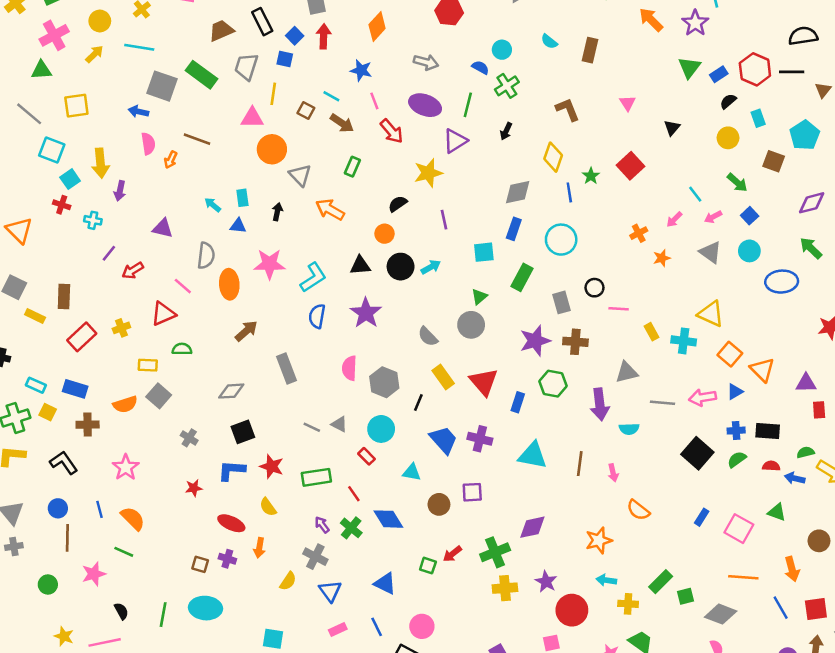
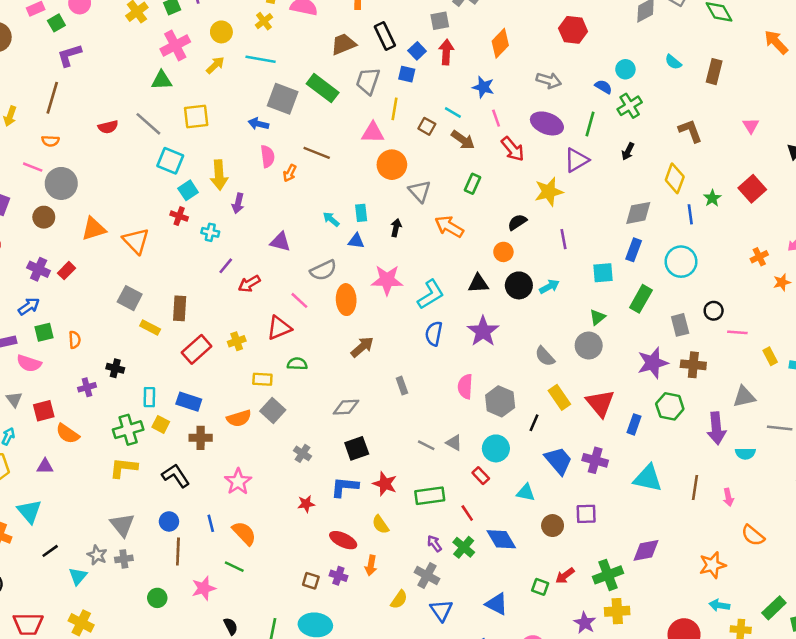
gray semicircle: (206, 256) -> (323, 270), turned 56
gray rectangle: (286, 369) -> (402, 386), size x0.6
cyan rectangle: (36, 385) -> (149, 397), turned 66
purple star: (546, 582) -> (585, 623), moved

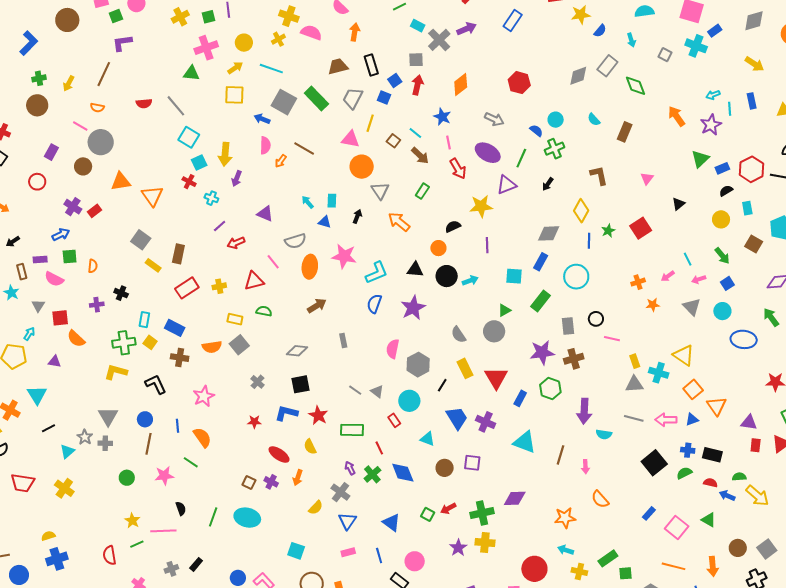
yellow square: (196, 117) -> (234, 95), moved
brown cross: (693, 365) -> (574, 359), turned -30
gray triangle: (744, 397) -> (634, 384), moved

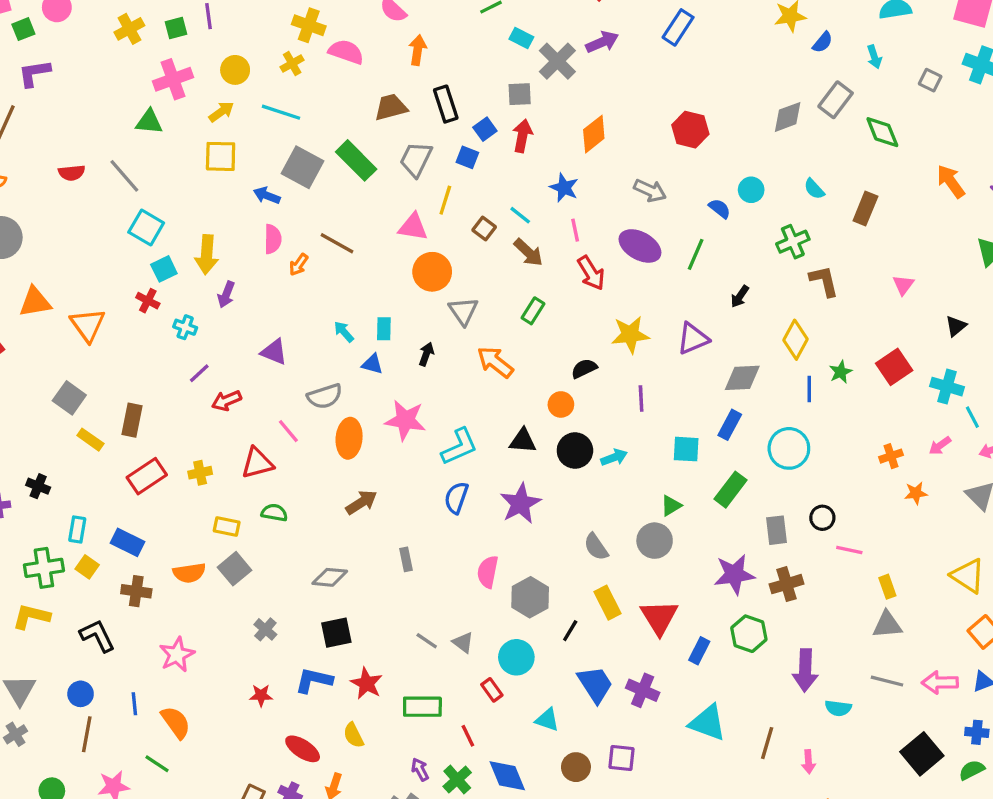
green cross: (555, 149) -> (793, 242), moved
purple triangle: (506, 185) -> (693, 339), moved
cyan cross: (659, 373) -> (947, 387), moved
gray cross: (105, 443) -> (16, 734), turned -32

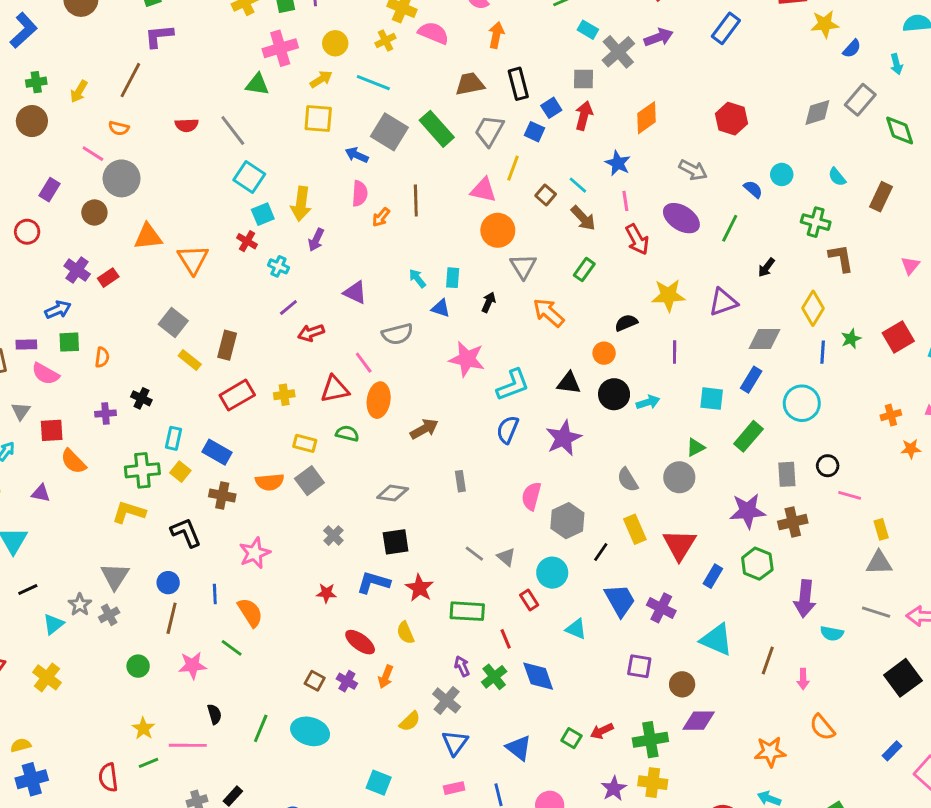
green cross: (793, 242) -> (816, 222), turned 36
brown line: (337, 243) -> (416, 200), turned 56
orange ellipse: (349, 438) -> (379, 400), moved
brown circle: (576, 767) -> (682, 684), moved

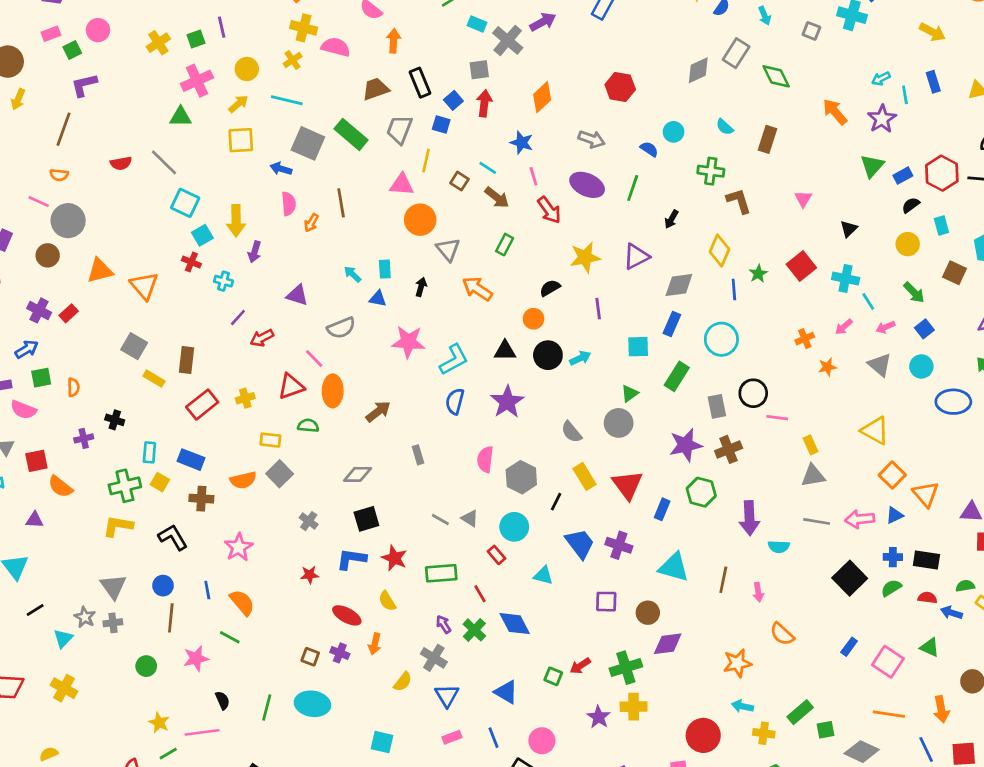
yellow arrow: (79, 91) -> (18, 99), moved
black circle: (828, 466) -> (753, 393), size x1.4
gray cross: (109, 615) -> (113, 623), turned 30

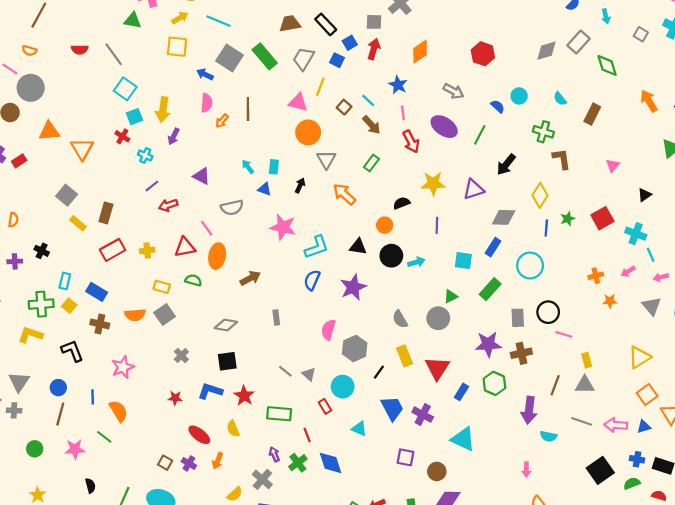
black rectangle: (420, 83) -> (326, 24), turned -30
black arrow: (671, 219) -> (506, 164), size x1.5
yellow triangle: (875, 431) -> (639, 357), turned 50
brown line: (723, 580) -> (555, 385), moved

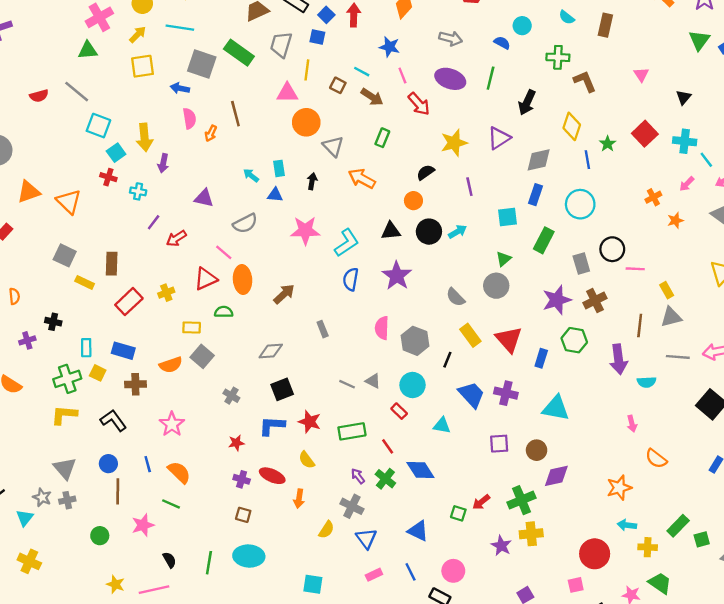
purple cross: (189, 463) -> (242, 479), moved

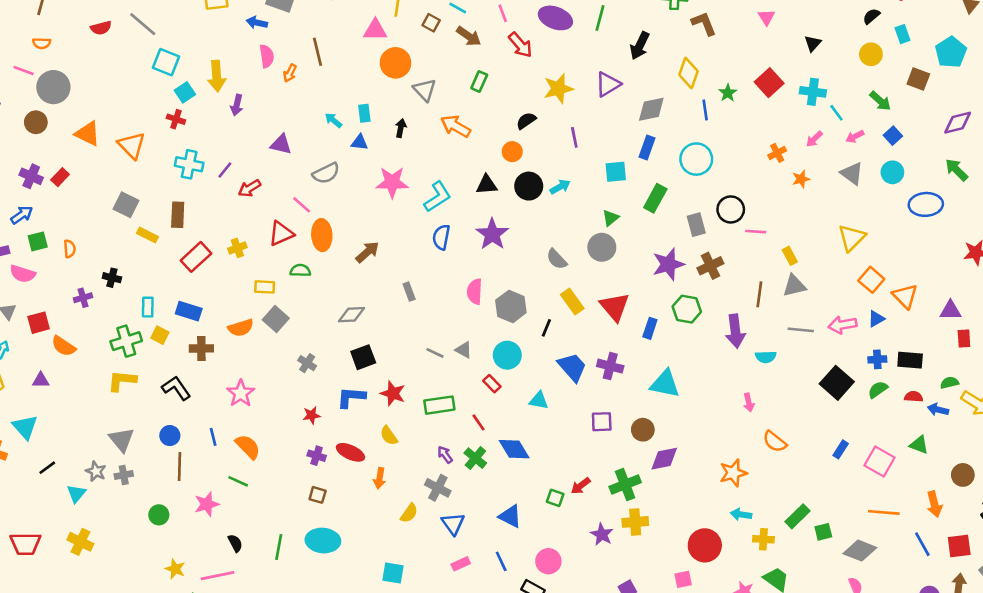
cyan cross: (138, 191) -> (189, 164), moved, size x1.5
orange triangle: (29, 192) -> (88, 134), turned 45

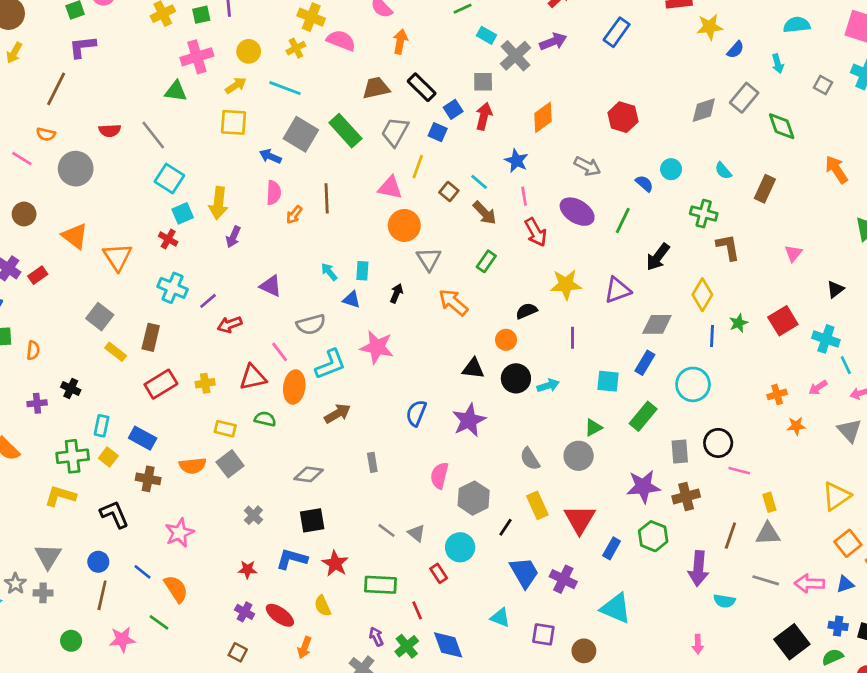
gray circle: (53, 87) -> (76, 169), moved
cyan L-shape: (438, 197) -> (330, 364), moved
cyan triangle: (539, 400) -> (500, 617), moved
blue line: (213, 437) -> (142, 572), turned -48

